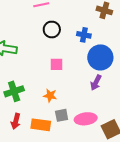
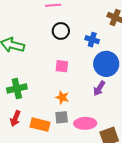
orange star: (50, 96) -> (62, 97), moved

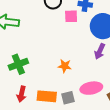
pink square: (62, 66) -> (71, 16), moved
gray square: (62, 117) -> (68, 98), moved

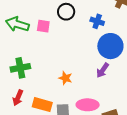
pink square: (71, 16) -> (43, 26), moved

